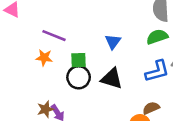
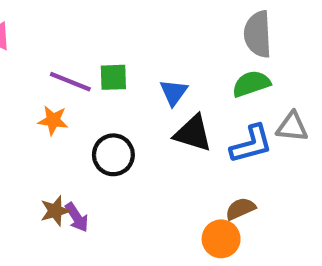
green square: (79, 60) -> (113, 77), moved
black triangle: (112, 79) -> (193, 133), moved

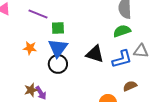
purple line: (70, 82) -> (38, 14), moved
blue triangle: (174, 92) -> (58, 48), moved, size x1.5
brown semicircle: (240, 209) -> (130, 86), moved

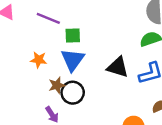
black circle: (58, 64) -> (73, 93), moved
brown star: (31, 90) -> (57, 85), moved

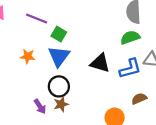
green square: (73, 35) -> (59, 34), turned 32
brown star: (57, 85) -> (61, 104), moved

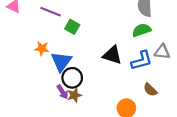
blue triangle: (59, 56) -> (61, 62), moved
brown semicircle: (139, 99) -> (150, 90), turned -112
purple arrow: (40, 106) -> (62, 92), moved

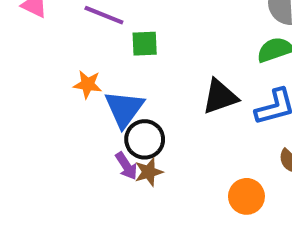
green square: (72, 27) -> (145, 44), turned -32
black triangle: (112, 55) -> (220, 97), turned -36

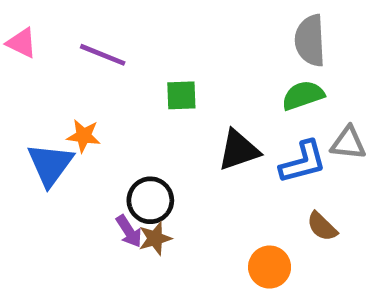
green square: (145, 44) -> (181, 95), moved
blue triangle: (124, 109) -> (50, 164), moved

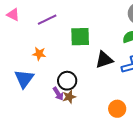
purple line: (103, 55) -> (47, 20), turned -48
green square: (181, 95) -> (80, 37), size x1.5
blue triangle: (50, 164) -> (24, 79), moved

